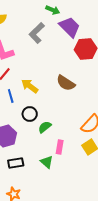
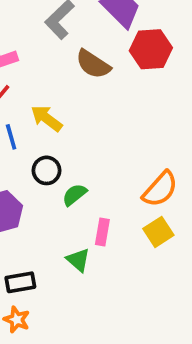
brown semicircle: (66, 83) -> (93, 64), moved
black rectangle: (16, 163) -> (20, 282), moved

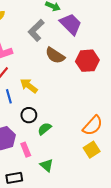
red hexagon: (151, 49) -> (87, 61), moved
pink rectangle: (102, 232) -> (26, 150), moved, turned -32

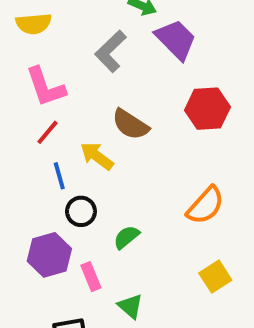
brown semicircle: (55, 55) -> (130, 124), moved
black circle: (29, 115) -> (81, 211), moved
orange semicircle: (93, 126) -> (205, 205), moved

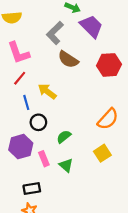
brown semicircle: (130, 124) -> (68, 59), moved
yellow square: (215, 277) -> (102, 153), moved
green triangle: (130, 306) -> (66, 165), moved

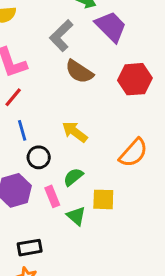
yellow arrow: (47, 91) -> (75, 132), moved
yellow square: (102, 153) -> (103, 199), moved, turned 35
pink rectangle: (44, 159) -> (52, 196), moved

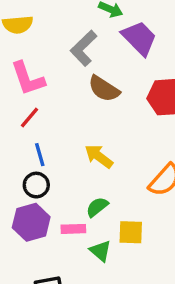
black circle: (39, 157) -> (36, 185), moved
pink rectangle: (52, 196) -> (73, 229), turned -70

